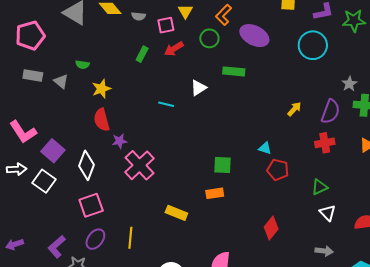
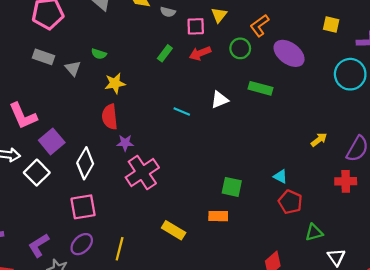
green triangle: (320, 187) -> (314, 232), moved

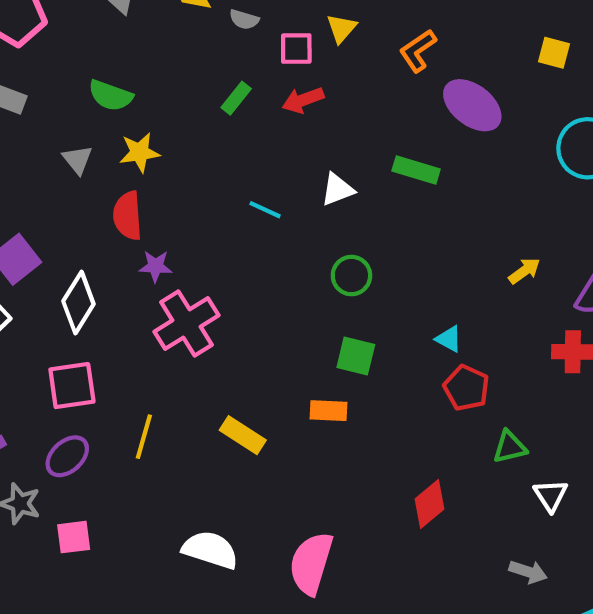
green circle: (240, 48) -> (351, 276), moved
green semicircle: (99, 54) -> (111, 95), size x1.5
gray triangle: (73, 68) -> (77, 160), moved
yellow line: (120, 249) -> (144, 437), moved

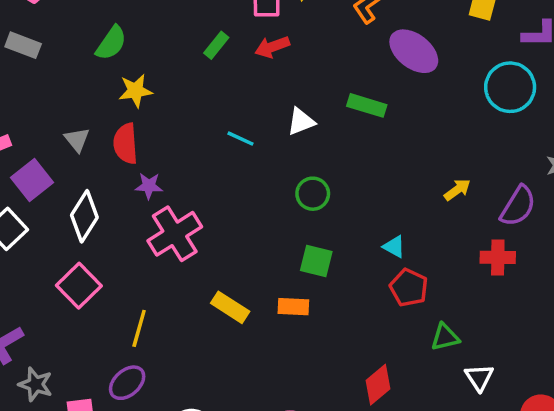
green semicircle: (111, 95) -> (111, 43), turned -75
gray triangle: (77, 160) -> (77, 140), moved
pink square: (72, 386) -> (79, 286), turned -36
yellow rectangle: (243, 435) -> (230, 307), moved
purple ellipse: (67, 456) -> (127, 383), moved

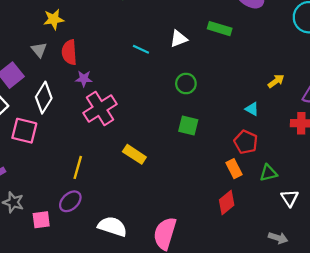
yellow star: (135, 91) -> (54, 19), moved
cyan triangle: (394, 247) -> (252, 109), moved
pink square: (79, 286) -> (24, 131), moved, turned -32
orange rectangle: (293, 307) -> (234, 169), moved, turned 60

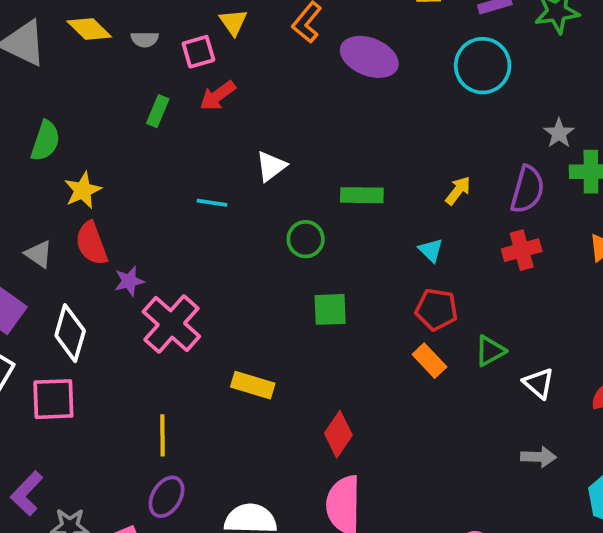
yellow star: (54, 19) -> (83, 190), moved
green rectangle: (220, 29) -> (362, 195), moved
cyan triangle: (252, 109) -> (431, 250), turned 32
red diamond: (227, 203) -> (338, 434), moved

